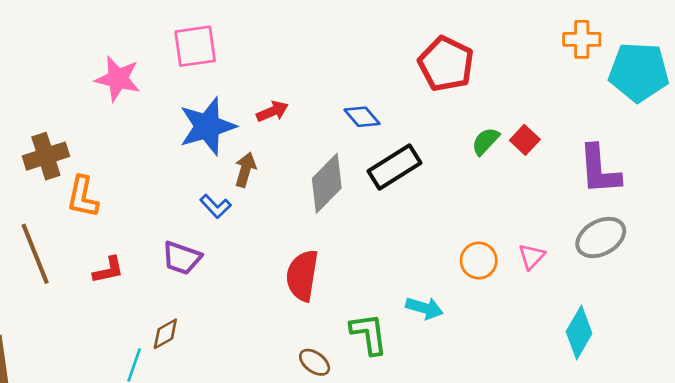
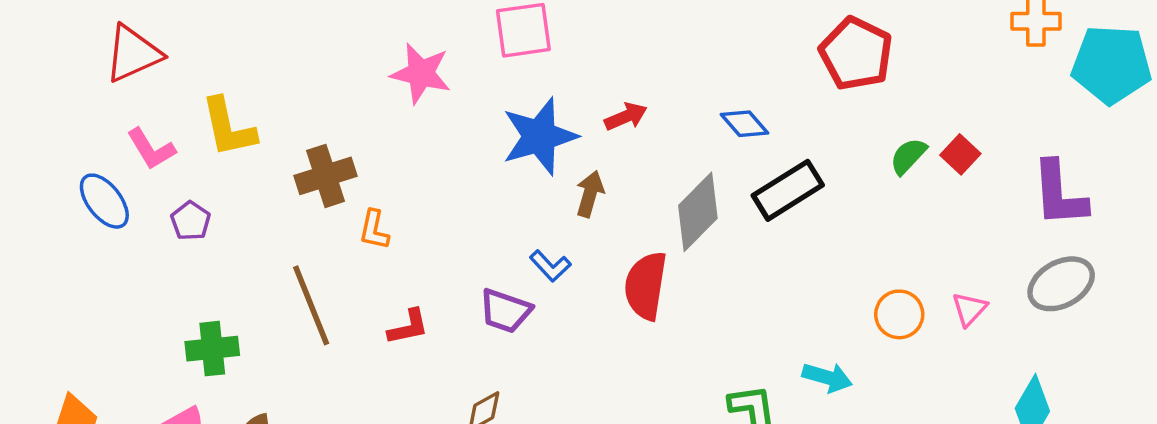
orange L-shape: (83, 197) -> (374, 230), size x0.7
blue L-shape: (215, 206) -> (550, 266), moved
red semicircle: (302, 275) -> (646, 286), moved

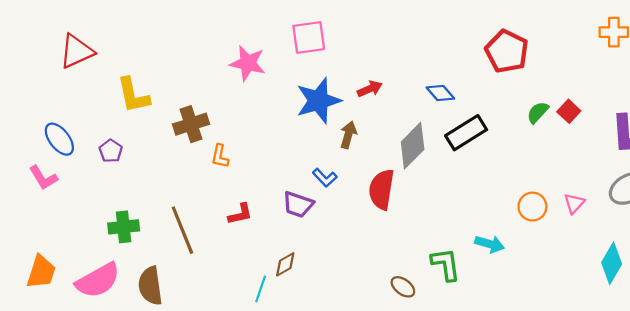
pink L-shape: (151, 149) -> (43, 178), moved
brown line: (311, 305) -> (182, 230), moved

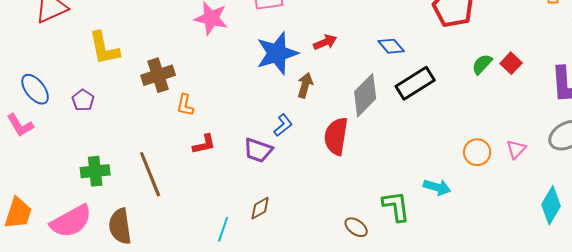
blue L-shape: (325, 178) -> (283, 125), turned -85
red L-shape: (240, 214) -> (204, 144), moved
brown diamond: (285, 264) -> (260, 208), moved

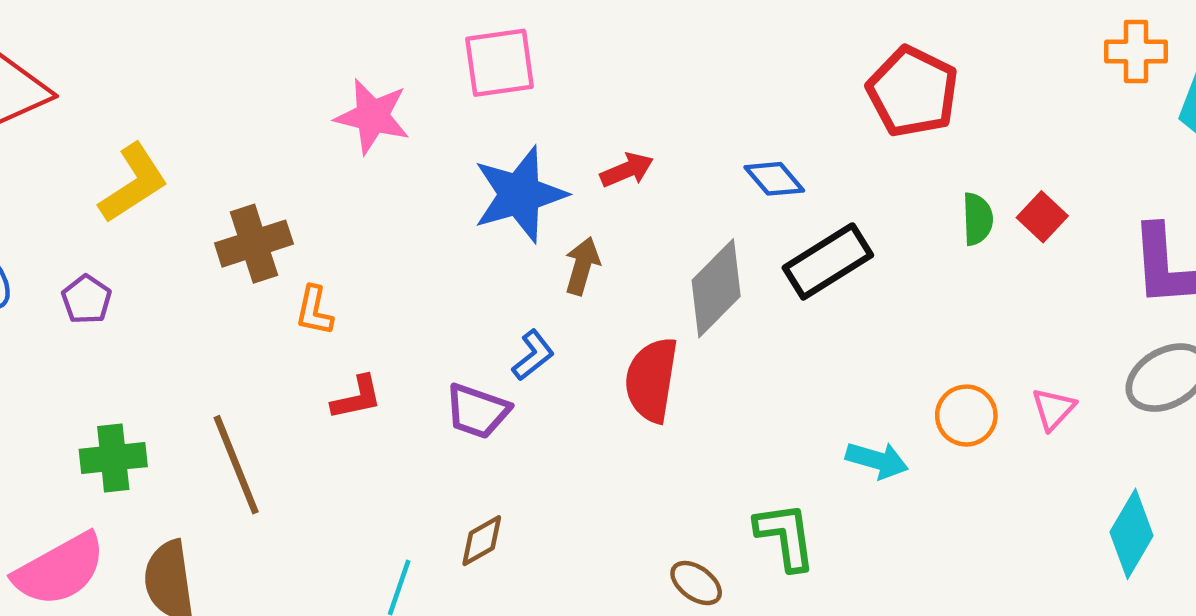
yellow L-shape: (104, 48) -> (133, 183), turned -111
green semicircle: (482, 64) -> (977, 219), turned 135
cyan arrow: (437, 187) -> (877, 460), moved

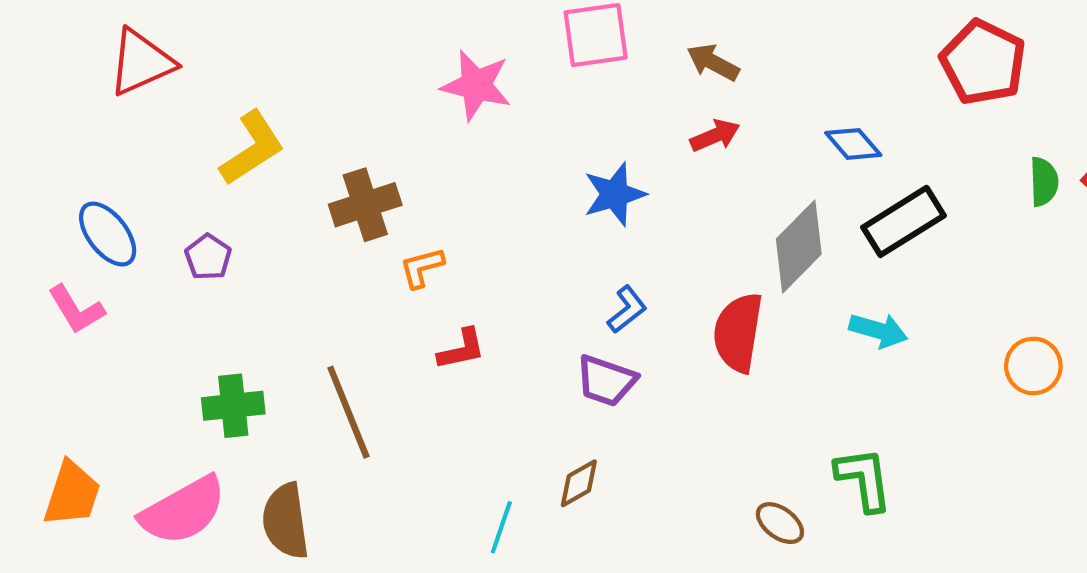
blue star: (520, 194) -> (614, 194), moved, size x0.7
brown arrow: (582, 266) -> (713, 62), moved, turned -78
orange L-shape: (314, 311) -> (422, 268), turned 63
purple trapezoid: (477, 411) -> (606, 381), moved
cyan arrow: (877, 460) -> (878, 330), moved

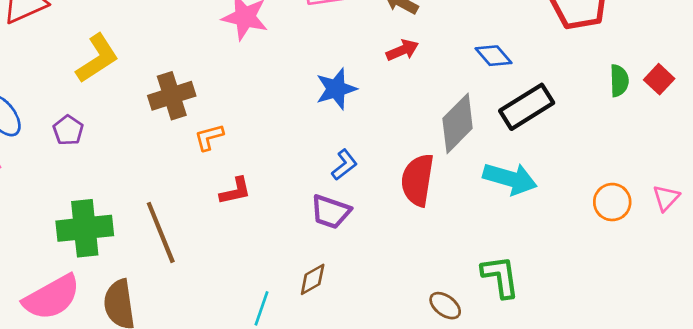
cyan arrow: (878, 330) -> (510, 179), size x1.4
green cross: (233, 406) -> (85, 228), size x1.4

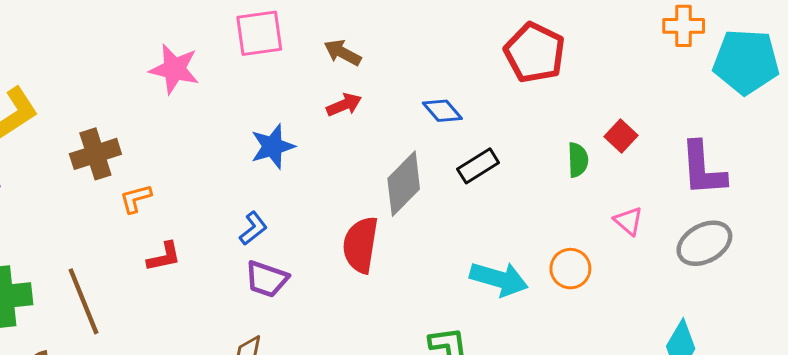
green semicircle: (619, 81) -> (578, 160), moved
black rectangle: (527, 107) -> (478, 166), size x0.7
blue L-shape: (344, 165) -> (253, 228), moved
cyan arrow: (510, 179) -> (499, 279), moved
pink triangle: (666, 198) -> (628, 221), moved, turned -32

